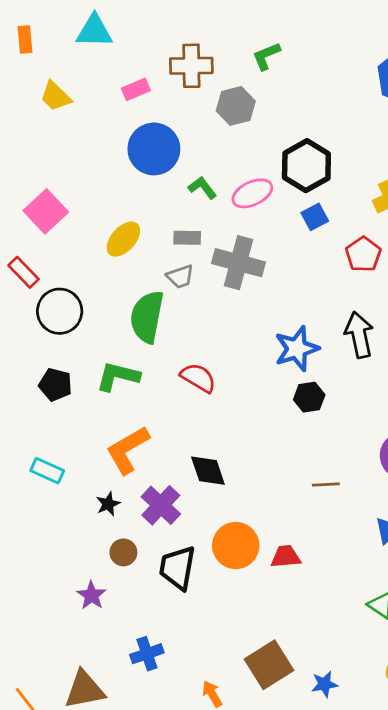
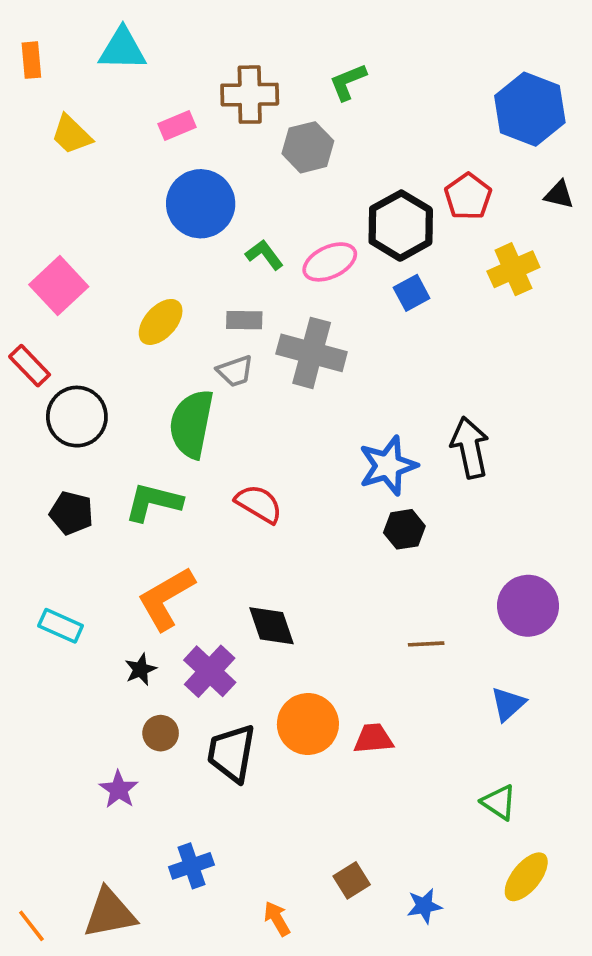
red pentagon: (363, 254) -> (468, 196), moved
brown square: (269, 665) -> (352, 880), size x0.6

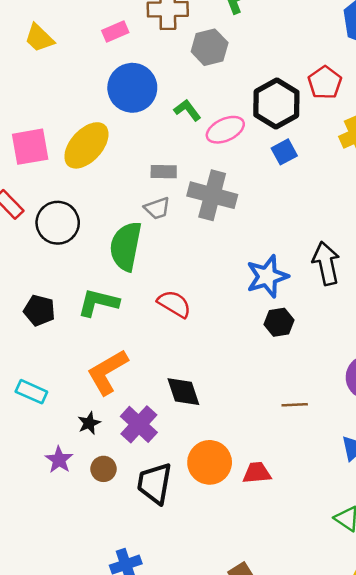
green L-shape: (264, 255) -> (187, 110), moved
pink square: (59, 286) -> (30, 147), turned 33
yellow ellipse: (161, 322) -> (86, 145), moved, size x1.4
black circle: (77, 417) -> (58, 223), moved
purple star: (119, 789) -> (59, 460), moved

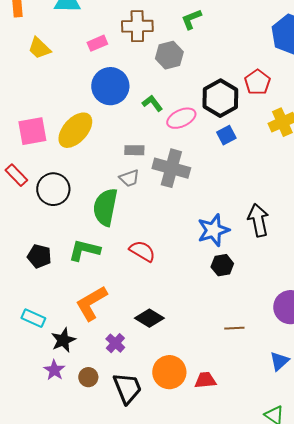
black diamond: (183, 392) -> (149, 318), turned -40
black star: (89, 423) -> (63, 340), moved, size x1.4
purple cross: (139, 424) -> (115, 343), size x0.7
black trapezoid: (155, 483) -> (127, 388), turned 148

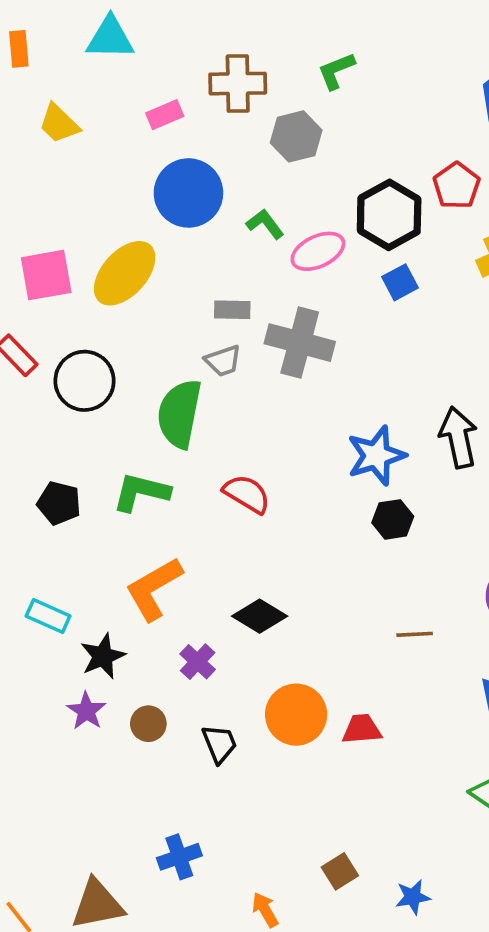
black trapezoid: (127, 388) -> (219, 744), size x0.7

